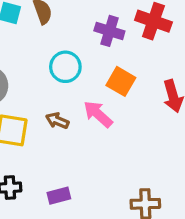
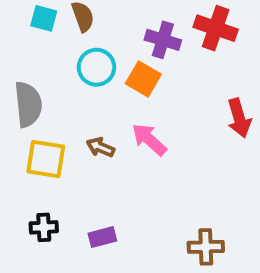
cyan circle: (65, 67) -> (96, 67), moved
orange square: (121, 81) -> (143, 79), moved

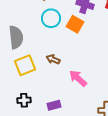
pink arrow: (149, 139) -> (78, 78), moved
yellow square: (46, 159) -> (25, 65), turned -30

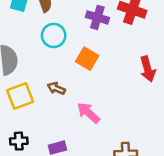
orange square: (75, 24) -> (87, 59), moved

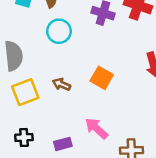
orange square: (87, 59) -> (102, 78), moved
pink arrow: (88, 113) -> (97, 128), moved

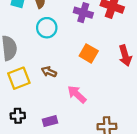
orange square: (102, 78) -> (89, 53), moved
pink arrow: (97, 128) -> (77, 94), moved

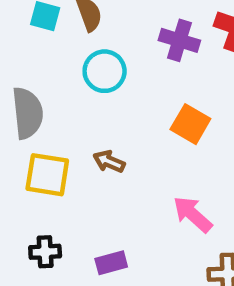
yellow square: (19, 78) -> (47, 175), turned 30
pink arrow: (77, 94) -> (193, 214), moved

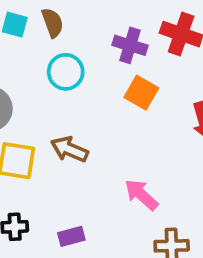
orange square: (190, 124) -> (141, 93), moved
brown arrow: (109, 161) -> (69, 149), size x1.4

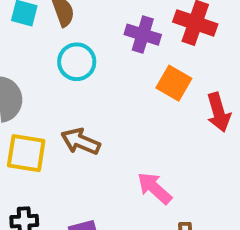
orange square: (141, 93) -> (174, 83), moved

